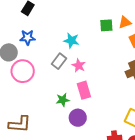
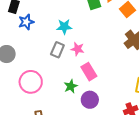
blue star: (27, 37) -> (26, 22), moved
pink circle: (23, 71) -> (31, 82), moved

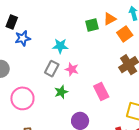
pink rectangle: (89, 72) -> (101, 91), moved
green star: (71, 86) -> (61, 92), moved

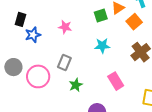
cyan star: (60, 46) -> (102, 46), moved
pink star: (72, 69) -> (65, 27), moved
pink circle: (22, 98) -> (38, 76), moved

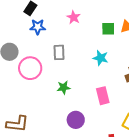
pink star: (65, 27) -> (74, 17), moved
gray rectangle: (64, 62) -> (59, 52), moved, turned -42

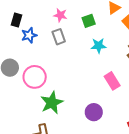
green square: (108, 29) -> (89, 21), moved
gray rectangle: (59, 52) -> (59, 37), moved
green star: (64, 88) -> (52, 103), moved, size x1.6

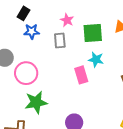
green square: (89, 21) -> (93, 33), size x1.5
pink rectangle: (112, 81) -> (81, 75), moved

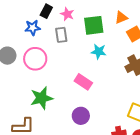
black rectangle: (23, 13) -> (46, 11), moved
pink circle: (26, 73) -> (35, 59), moved
pink rectangle: (81, 75) -> (83, 82), moved, turned -36

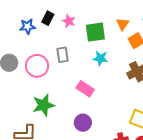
orange triangle: (121, 17) -> (123, 24), turned -32
blue star: (33, 28) -> (28, 26), moved
gray rectangle: (61, 35) -> (62, 55), moved

